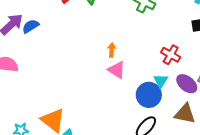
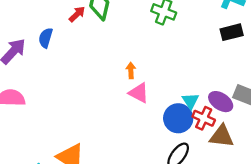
blue semicircle: (31, 26) -> (46, 38), moved, turned -36
red cross: (171, 55) -> (204, 118), moved

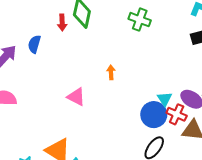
red arrow: (77, 14) -> (62, 23), turned 133
pink triangle: (139, 93) -> (76, 97), moved

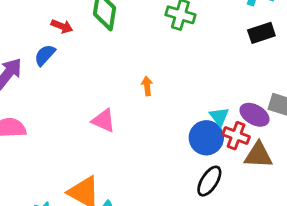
red arrow: (62, 23) -> (62, 26), moved, turned -63
blue semicircle: (34, 44) -> (45, 55), turned 30

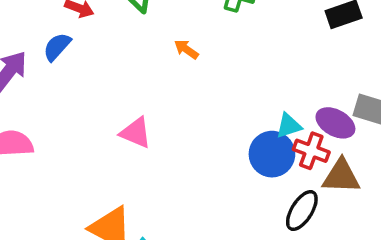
orange arrow: (147, 86) -> (186, 49), moved, turned -48
cyan triangle: (219, 116) -> (289, 126), turned 50
black ellipse: (209, 181) -> (302, 211), moved

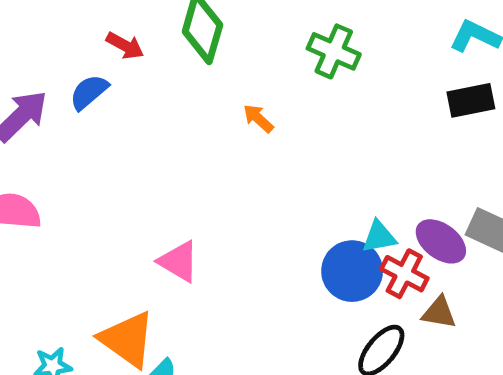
pink triangle: (136, 133) -> (179, 261), moved
brown triangle: (341, 176) -> (439, 313), size x0.7

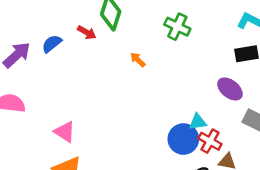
red arrow: (125, 46) -> (87, 32), moved
purple ellipse: (441, 241) -> (230, 89), moved
pink triangle: (179, 261) -> (65, 132), moved

